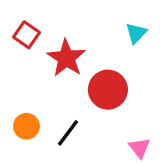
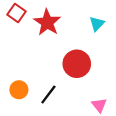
red square: (26, 35) -> (17, 13), moved
red star: (66, 58) -> (47, 22), moved

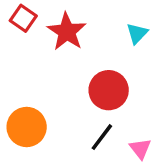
orange circle: (19, 90) -> (27, 127), size x1.5
black line: (48, 94) -> (102, 137), moved

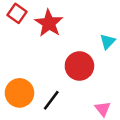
cyan triangle: (137, 33) -> (108, 42), moved
black line: (102, 137) -> (51, 100), moved

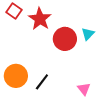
red circle: (79, 66) -> (65, 39), moved

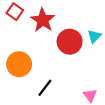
orange circle: (16, 76) -> (19, 64), moved

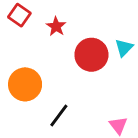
red star: (43, 20) -> (56, 26), size x0.6

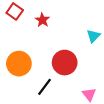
red circle: (91, 55) -> (65, 63), moved

